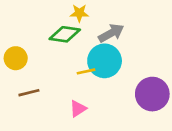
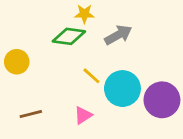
cyan circle: (105, 61) -> (122, 89), moved
yellow line: (86, 71) -> (91, 76), turned 54
brown line: (29, 93) -> (31, 114), moved

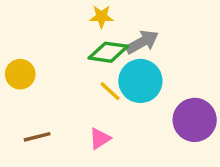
green diamond: (69, 36) -> (108, 52), moved
cyan circle: (122, 89) -> (140, 81), moved

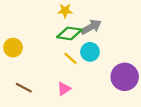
cyan circle: (140, 81) -> (90, 52), size x0.7
brown line: (37, 137) -> (24, 88), turned 42

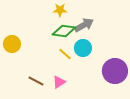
brown line: (24, 88) -> (36, 81), moved

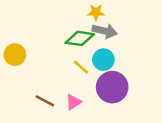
yellow star: (60, 10) -> (96, 12), moved
gray arrow: (84, 25) -> (105, 31), turned 42
purple circle: (115, 71) -> (112, 87), moved

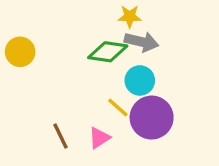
yellow circle: (15, 55) -> (20, 52), moved
yellow line: (81, 67) -> (118, 107), moved
brown line: (45, 101) -> (61, 136), turned 36

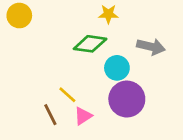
gray arrow: (141, 42) -> (151, 47), moved
yellow circle: (20, 52) -> (19, 16), moved
yellow line: (118, 107) -> (67, 95), moved

